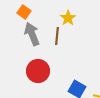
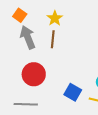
yellow star: (68, 18) -> (55, 18), moved

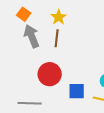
red circle: (34, 74) -> (50, 74), moved
blue square: (73, 92) -> (77, 91), turned -30

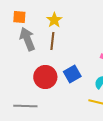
orange square: (24, 14) -> (19, 17), turned -32
blue square: (77, 91) -> (72, 74), moved, turned -30

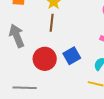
gray arrow: (27, 39) -> (17, 36), moved

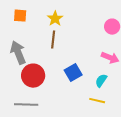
red circle: (45, 59) -> (33, 76), moved

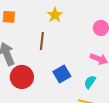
yellow star: (55, 19) -> (55, 15), moved

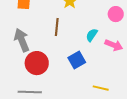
cyan semicircle: (90, 82) -> (92, 35), moved

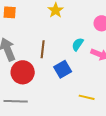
brown line: (57, 27) -> (43, 49), moved

